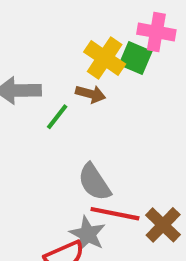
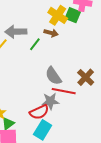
brown cross: (163, 225) -> (86, 77), moved
gray star: (87, 234) -> (50, 101), turned -30

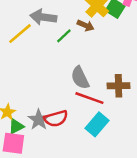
brown cross: (86, 77) -> (119, 86), turned 36
gray star: (50, 101) -> (39, 120), moved, turned 30
cyan rectangle: (43, 130) -> (97, 124), moved

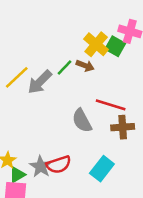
gray arrow: (43, 17) -> (40, 82), moved, turned -50
green line: (64, 36) -> (65, 68), moved
red line: (89, 98) -> (111, 105), moved

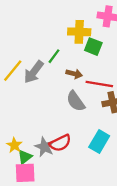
yellow cross: (96, 44) -> (79, 32), turned -30
green square: (115, 46) -> (93, 47), moved
brown arrow: (85, 66) -> (74, 74), moved

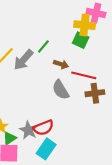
yellow cross: (79, 32) -> (85, 25), moved
cyan rectangle: (99, 141) -> (46, 149), moved

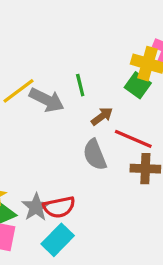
green line: (43, 46) -> (80, 85), turned -64
gray arrow: (23, 60) -> (47, 100), turned -115
brown arrow: (61, 64) -> (102, 116), turned -64

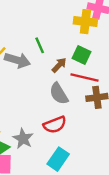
green square: (138, 85) -> (82, 55), moved
red semicircle: (59, 207) -> (55, 125), moved
cyan rectangle: (58, 240) -> (58, 159), moved

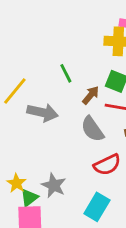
gray arrow: (17, 60) -> (43, 113), moved
red semicircle: (55, 125) -> (107, 165), moved

